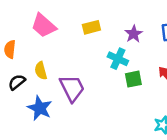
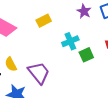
purple star: (134, 34) -> (84, 11), moved
cyan cross: (118, 59) -> (70, 41), turned -35

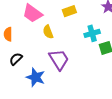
yellow semicircle: (11, 64) -> (48, 32), moved

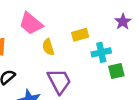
yellow rectangle: (69, 11) -> (80, 35), moved

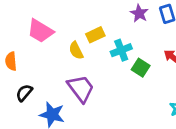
yellow semicircle: (48, 47) -> (76, 50), moved
green square: (116, 71) -> (141, 68), turned -35

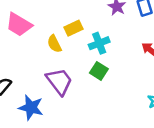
green square: (141, 68) -> (99, 71), moved

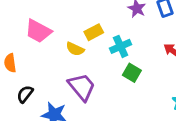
yellow semicircle: (54, 44) -> (75, 49), turned -36
green square: (99, 71) -> (132, 73), moved

